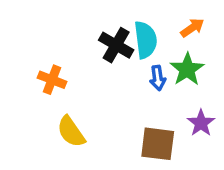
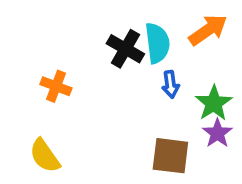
orange arrow: (192, 28) -> (208, 30), size x1.5
green star: (187, 69) -> (214, 103), moved
yellow semicircle: (71, 132) -> (45, 156), moved

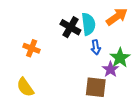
purple star: (217, 133) -> (110, 69), moved

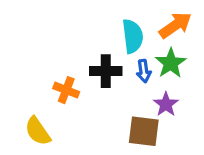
black cross: (70, 27) -> (106, 71), moved, turned -30
orange cross: (32, 48) -> (66, 90), moved
green star: (120, 58) -> (171, 63), moved

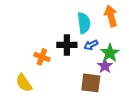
orange arrow: (175, 25) -> (111, 16), turned -70
green star: (171, 63) -> (110, 53), moved
blue arrow: (144, 71) -> (91, 45), turned 72

